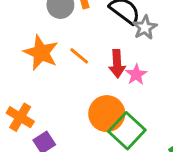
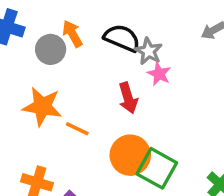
orange line: (79, 56) -> (77, 129), moved
pink star: (136, 75) -> (159, 74), moved

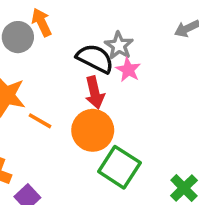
black semicircle: (122, 38) -> (95, 59), moved
orange circle: (130, 155) -> (93, 130), moved

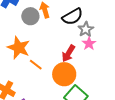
black semicircle: (95, 59) -> (72, 17), moved, turned 115
red arrow: (95, 93) -> (68, 53), turned 36

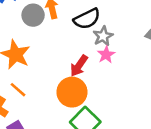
orange line: (36, 65) -> (18, 90), moved

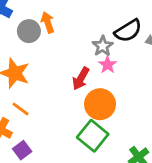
black semicircle: (87, 19) -> (128, 31), moved
orange circle: (72, 92) -> (100, 104), moved

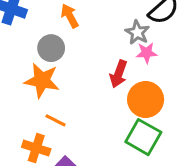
gray circle: (29, 31) -> (51, 48), moved
pink star: (108, 65) -> (147, 53), turned -30

